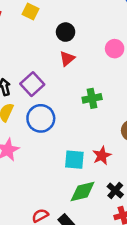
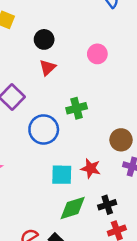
blue circle: (41, 118) -> (44, 129), moved
red star: (102, 156) -> (91, 168), turned -30
black cross: (115, 191) -> (107, 205), turned 35

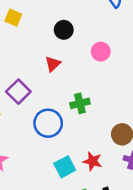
black circle: (44, 39) -> (64, 30), moved
cyan square: (62, 175) -> (65, 167), turned -30

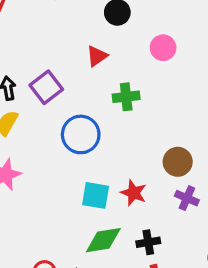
green cross: (80, 103) -> (126, 97), moved
cyan square: (65, 167) -> (96, 195), turned 30

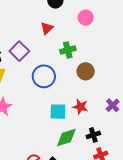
brown circle: (178, 162) -> (86, 71), moved
purple cross: (187, 198) -> (113, 105), turned 32

